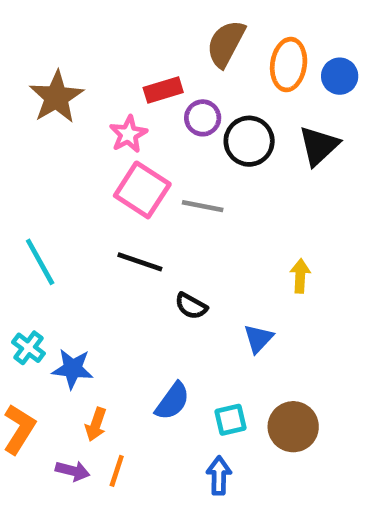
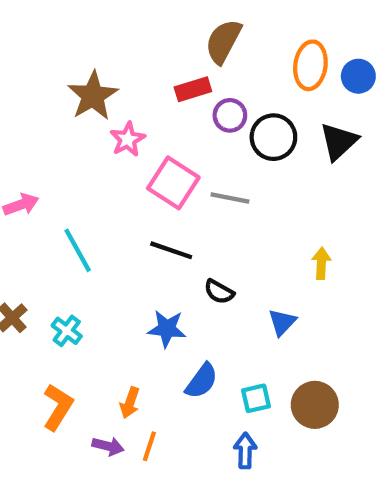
brown semicircle: (226, 44) -> (223, 41), moved
pink star: (128, 134) -> (128, 139), moved
blue star: (73, 369) -> (167, 329), moved

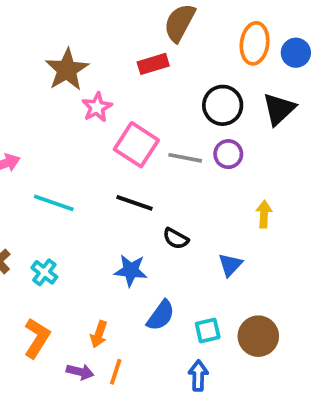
purple circle: (230, 115) -> (228, 154), moved
cyan line: (78, 250) -> (54, 203), turned -42

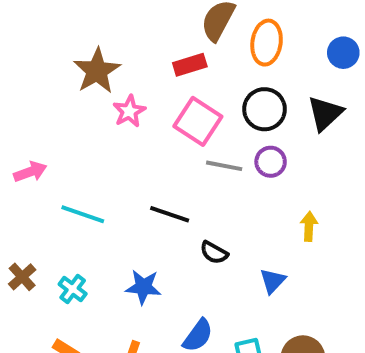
orange ellipse: (255, 43) -> (267, 43), moved
pink square: (136, 145) -> (198, 121), moved
blue star: (131, 270) -> (143, 287), moved

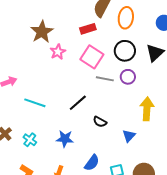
black line: (170, 214) -> (78, 103), turned -60
yellow arrow: (309, 226) -> (147, 109), size x1.6

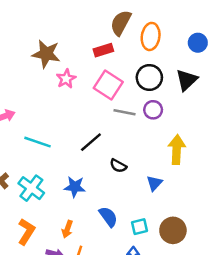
brown star: (42, 32) -> (46, 54), turned -30
cyan cross: (30, 140) -> (31, 188), size x1.5
blue semicircle: (92, 163) -> (108, 217), turned -72

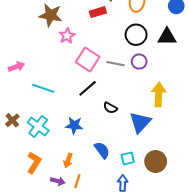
black triangle: (187, 80) -> (167, 37), turned 42
pink square: (108, 85) -> (88, 59), moved
blue triangle: (154, 183) -> (140, 122), size x1.6

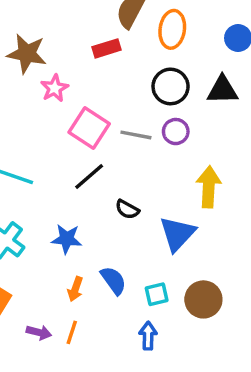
orange arrow: (68, 160) -> (75, 289), moved

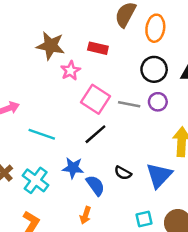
red rectangle: (106, 48) -> (98, 48), moved, turned 30
black semicircle: (127, 209) -> (123, 173), moved
blue star: (67, 239) -> (73, 168), moved
blue semicircle: (113, 280) -> (95, 185), moved

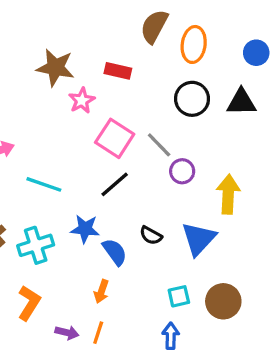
purple circle: (158, 102) -> (182, 171), moved
gray line: (129, 104) -> (159, 145), turned 35
cyan cross: (36, 180) -> (36, 245), turned 35

